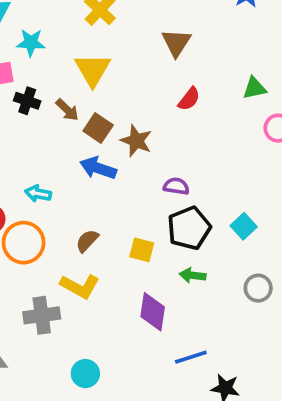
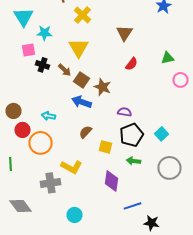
brown semicircle: (87, 241) -> (86, 132), moved
gray circle: (258, 288) -> (170, 168), size x1.5

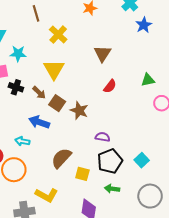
blue arrow: (82, 102) -> (39, 122), moved
brown semicircle: (86, 132) -> (61, 158), size x1.5

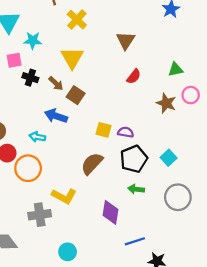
brown star: (79, 111) -> (166, 103), moved
brown semicircle: (61, 158) -> (92, 164), moved
yellow square: (82, 174) -> (104, 130), moved

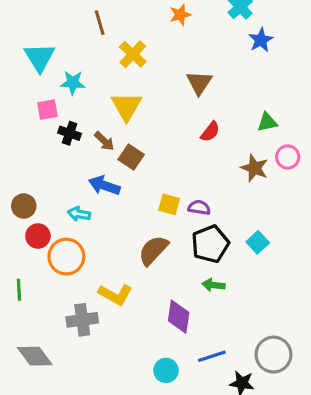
gray circle: (178, 197) -> (273, 355), moved
cyan circle: (68, 252) -> (166, 370), moved

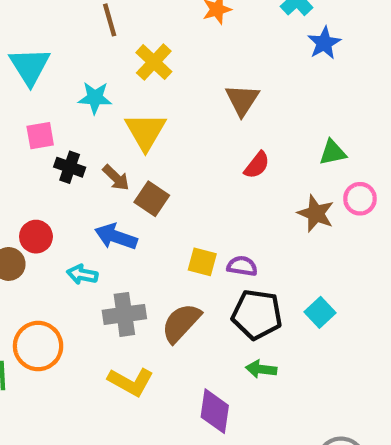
cyan star: (73, 83) -> (95, 98), moved
red circle: (38, 236) -> (36, 237), moved
black pentagon: (210, 244) -> (257, 314), turned 30
orange circle: (66, 257) -> (38, 346), moved
gray cross: (82, 320) -> (124, 314), moved

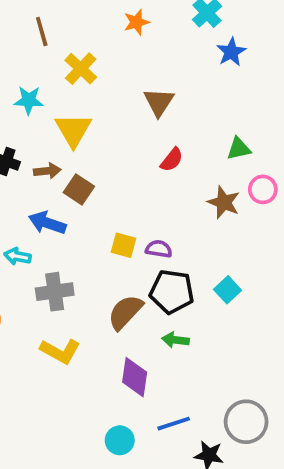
brown arrow: (116, 178) -> (47, 171), turned -50
brown semicircle: (181, 323) -> (125, 312), moved

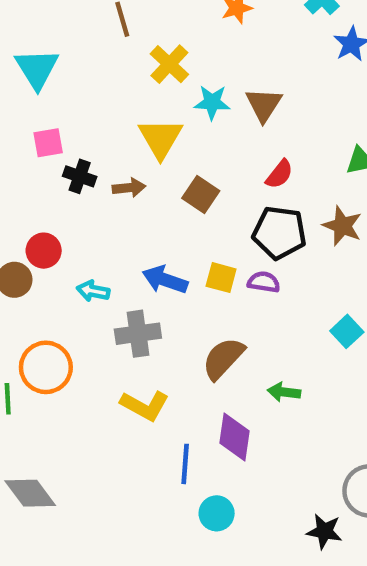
cyan star: (29, 100) -> (212, 102), moved
brown square: (79, 189) -> (201, 194), moved
blue arrow: (47, 223) -> (165, 280), moved
black pentagon: (172, 292) -> (279, 233), moved
blue line: (174, 424) -> (185, 464), moved, turned -68

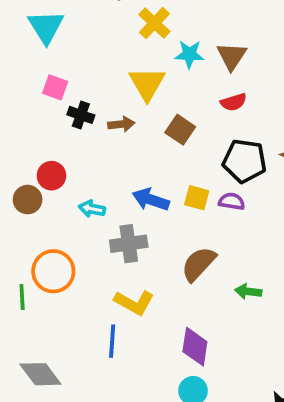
pink square: (48, 143) -> (55, 87), turned 30
red semicircle: (279, 174) -> (233, 102), moved, turned 35
purple diamond: (235, 437) -> (195, 347), moved
blue line: (185, 464) -> (112, 341), moved

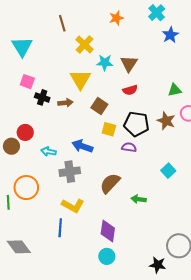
yellow square: (197, 198) -> (109, 129), moved

